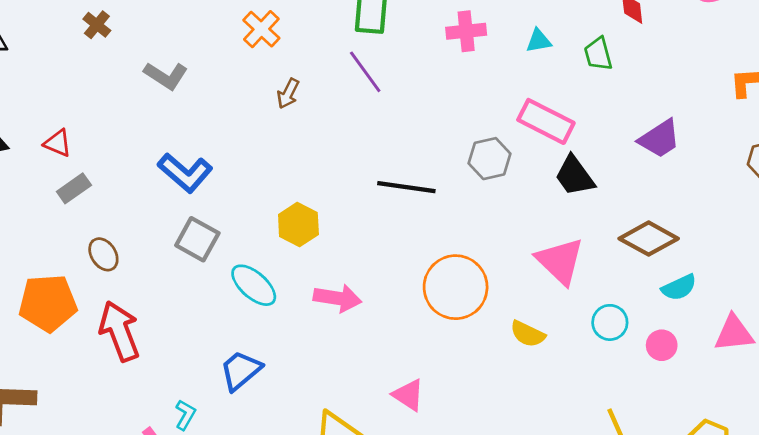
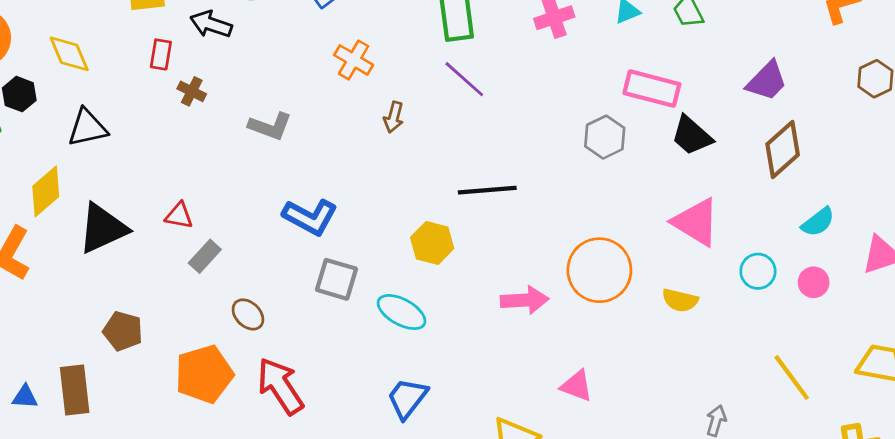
black line: (406, 187) -> (487, 190), moved
brown diamond: (649, 239) -> (783, 149), moved, turned -58
pink arrow: (338, 298) -> (525, 300), moved

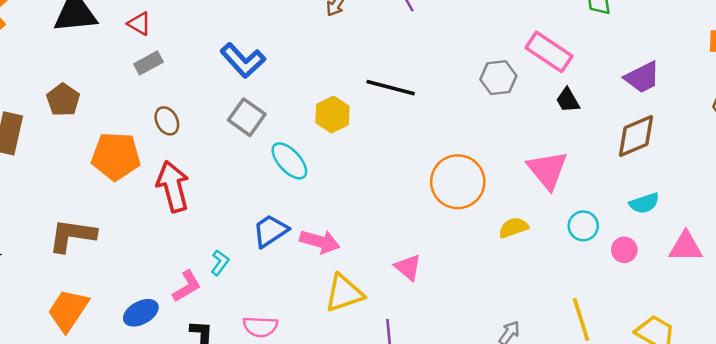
black trapezoid: (692, 136) -> (568, 100), size x0.7
pink arrow: (525, 300) -> (320, 242), moved
yellow semicircle: (680, 300) -> (513, 228), turned 128

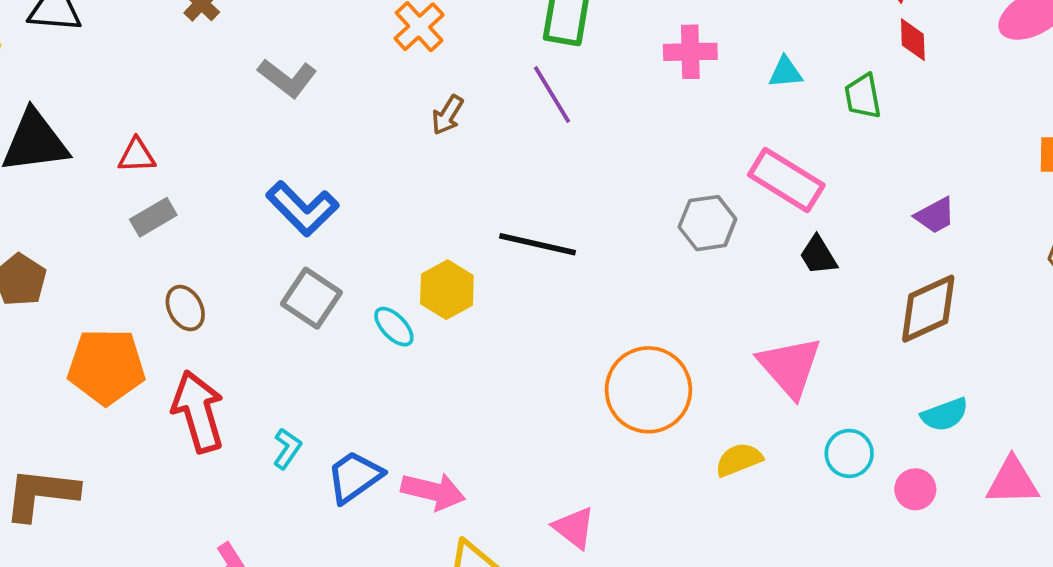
red triangle: (139, 24) -> (137, 156), turned -30
purple trapezoid: (642, 77) -> (935, 215), size x0.7
cyan ellipse: (289, 161) -> (394, 327), moved, size x0.7
cyan L-shape: (220, 263) -> (287, 449), moved

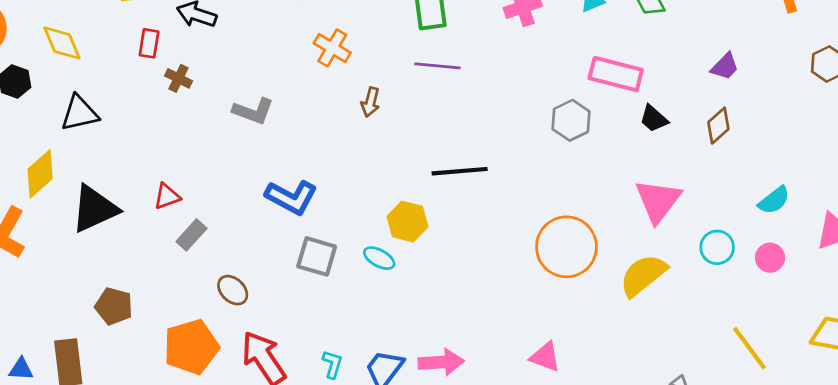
purple line: (552, 95) -> (437, 66), turned -36
brown diamond: (928, 309) -> (718, 126), moved, size x0.7
pink triangle: (790, 367) -> (658, 201), turned 36
yellow semicircle: (739, 460) -> (643, 275), size x1.5

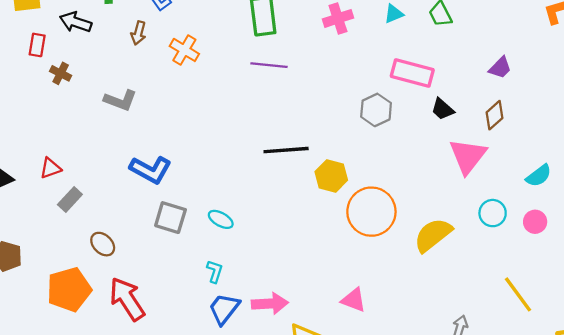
brown arrow: (370, 102) -> (138, 33), moved
pink triangle: (658, 201) -> (468, 156), moved
yellow hexagon: (407, 222) -> (331, 176), moved
cyan L-shape: (332, 364) -> (215, 271), moved

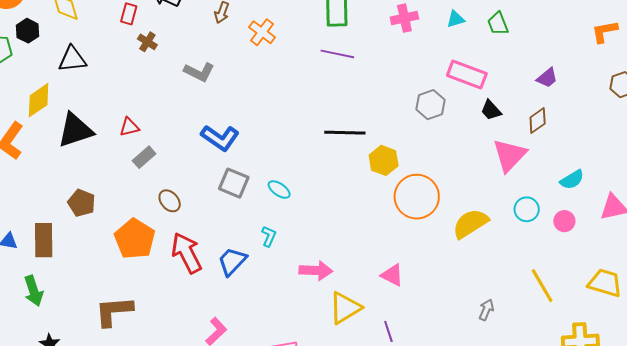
orange pentagon: (69, 289) -> (135, 239), turned -30
blue trapezoid: (224, 309) -> (232, 261), moved

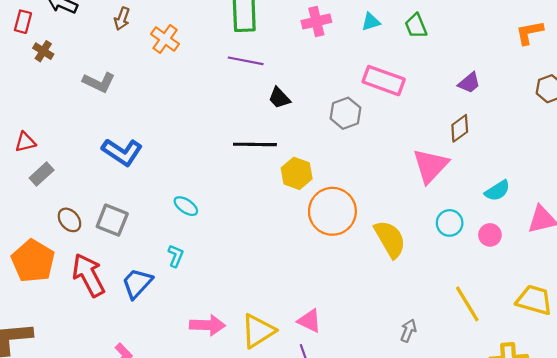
black trapezoid: (491, 110) -> (279, 98), moved
gray square: (234, 183) -> (112, 220), moved
yellow semicircle: (470, 224) -> (390, 239), turned 93
pink arrow: (316, 271) -> (207, 325), moved
pink triangle: (392, 275) -> (310, 321), moved

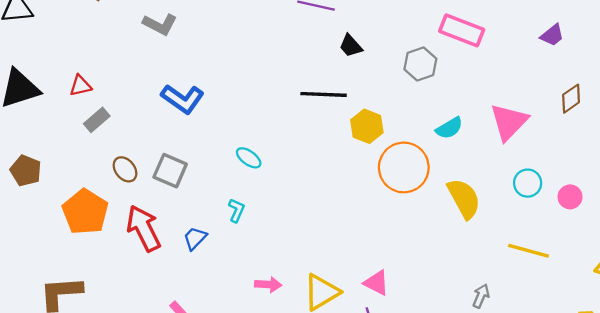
brown diamond: (460, 128) -> (571, 99), moved
cyan semicircle: (497, 191) -> (449, 128), moved
blue trapezoid: (137, 283) -> (195, 238), size x0.7
yellow line: (467, 304) -> (529, 251), moved, turned -45
pink arrow: (207, 325) -> (268, 284), size x0.7

